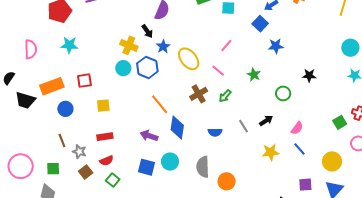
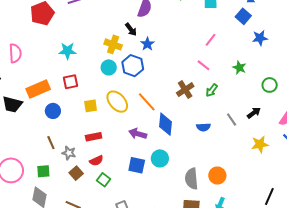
cyan star: (69, 45) -> (67, 51), moved
yellow ellipse: (189, 59) -> (117, 102), moved
gray semicircle: (203, 167) -> (192, 179), moved

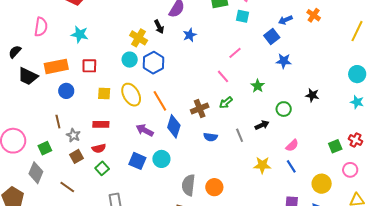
blue star: (147, 44) -> (190, 35), moved
cyan star: (67, 51) -> (80, 34), moved
brown cross: (185, 90) -> (200, 108), moved
black arrow: (254, 113) -> (262, 125), moved
green square: (43, 171) -> (45, 148), turned -32

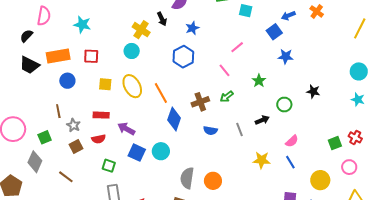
black semicircle: (15, 52) -> (26, 36), moved
blue hexagon: (154, 63) -> (183, 57), moved
purple arrow: (145, 130) -> (126, 129), moved
green square: (102, 168) -> (109, 166), moved, turned -32

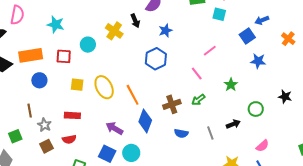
orange cross: (317, 11) -> (288, 39), moved
cyan circle: (132, 51) -> (88, 45), moved
purple arrow: (126, 129) -> (114, 128), moved

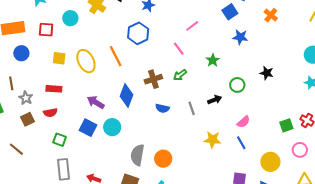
orange line: (133, 95) -> (116, 56), moved

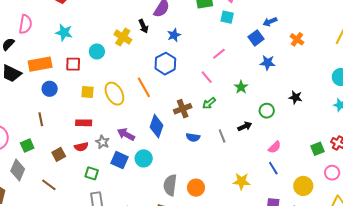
gray star: (26, 98) -> (103, 142), moved
yellow star: (212, 140) -> (241, 181), moved

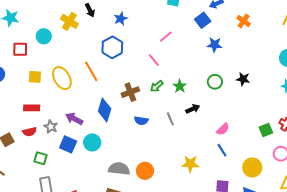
green star: (241, 87) -> (180, 86), moved
green circle: (267, 111) -> (215, 82), moved
gray semicircle: (170, 185) -> (119, 169), turned 90

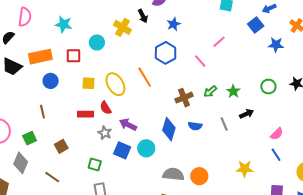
blue star: (215, 45) -> (276, 45), moved
pink line: (154, 60) -> (200, 61), moved
blue diamond: (105, 110) -> (169, 129), moved
red semicircle: (30, 132) -> (106, 108), moved, turned 72

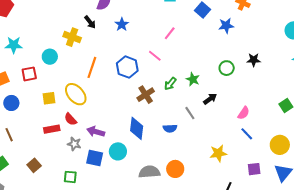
blue hexagon: (166, 53) -> (127, 67), moved
orange line: (145, 77) -> (92, 67), moved, turned 60
blue semicircle: (195, 126) -> (170, 128), moved

